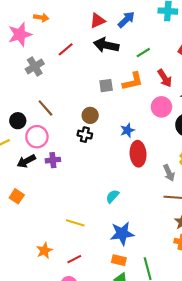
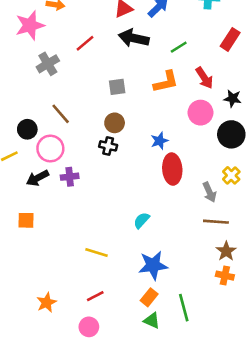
gray square: (106, 86) -> (117, 87), moved
orange square: (17, 196) -> (26, 220), turned -32
orange star: (44, 251) -> (47, 302), moved
orange rectangle: (119, 260) -> (149, 297), turned -64

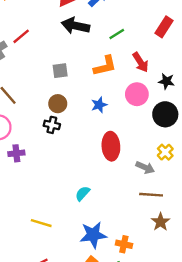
red line: (85, 43) -> (21, 36), moved
blue star: (159, 141) -> (99, 105), moved
gray arrow: (209, 192) -> (145, 167), turned -42
orange cross: (225, 276) -> (124, 244), moved

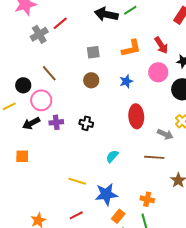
green line: (117, 34) -> (130, 10), moved
black cross: (52, 125) -> (86, 123), moved
brown line: (151, 195) -> (154, 157), moved
blue star: (93, 235) -> (106, 194), moved

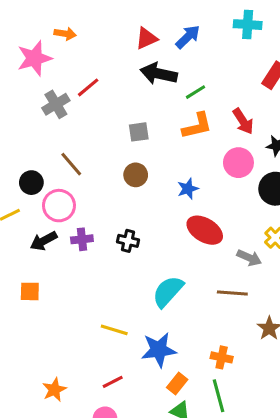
green line: (130, 10) -> (196, 92), moved
blue star: (126, 81) -> (188, 189), moved
red ellipse: (136, 116) -> (205, 230), turned -55
cyan semicircle: (112, 156) -> (168, 291), size x1.6

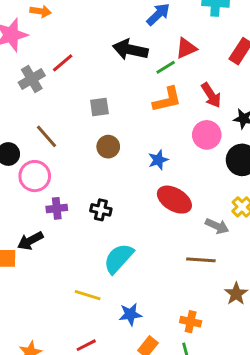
red triangle: (146, 38) -> (186, 48), moved
gray square: (139, 132) -> (99, 107), moved
black arrow: (44, 241) -> (30, 241), moved
cyan semicircle: (168, 291) -> (119, 258), moved
blue star: (159, 350) -> (130, 314), size x0.7

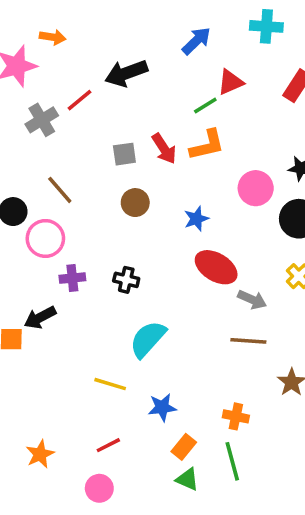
black arrow: (130, 50) -> (126, 73), moved, turned -32
red arrow: (211, 95) -> (164, 149), moved
gray arrow: (217, 226) -> (252, 300), moved

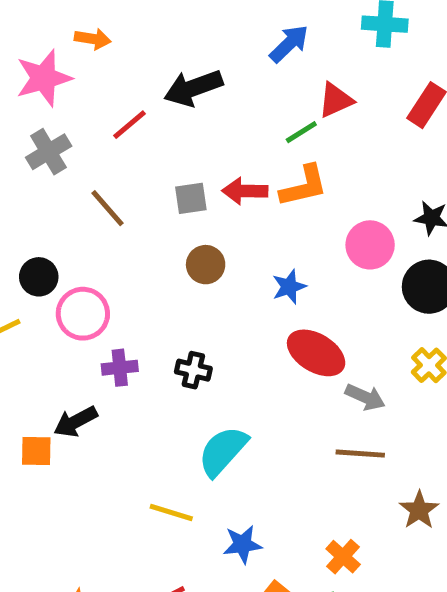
gray cross: (42, 120) -> (49, 152), moved
red arrow: (164, 149) -> (245, 191), turned 124
brown line: (60, 190) -> (107, 208), moved
orange cross: (236, 416) -> (343, 557), turned 30

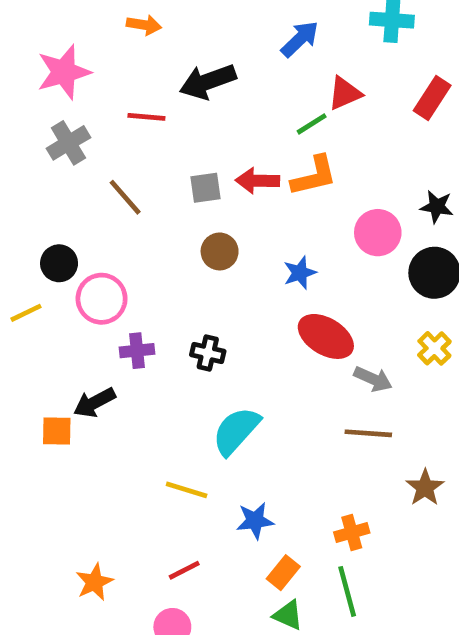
orange arrow: (93, 39) -> (144, 25), moved
red line: (130, 125) -> (146, 117), turned 45
orange cross: (343, 557) -> (352, 532), turned 32

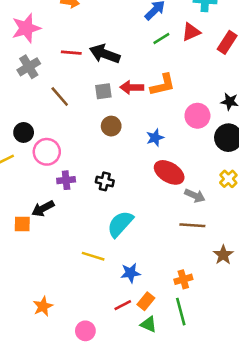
black arrow: (208, 81) -> (105, 54), moved, turned 40
red triangle: (345, 93) -> (191, 32), moved
green line: (312, 124) -> (161, 38), moved
red line: (184, 570) -> (123, 305), moved

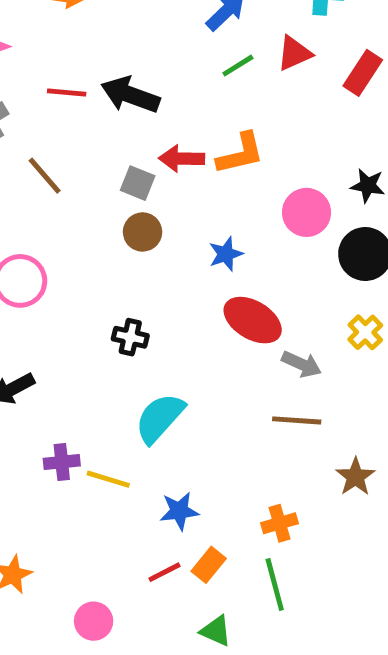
gray square: (103, 91) -> (138, 183), moved, turned 30
purple cross: (66, 180) -> (62, 462), moved
green triangle: (149, 324) -> (216, 631), moved

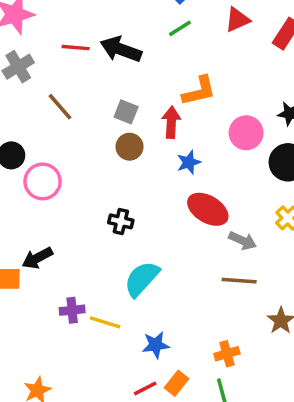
green line: (238, 66) -> (180, 28), moved
red arrow: (182, 159) -> (171, 122), moved, turned 92

